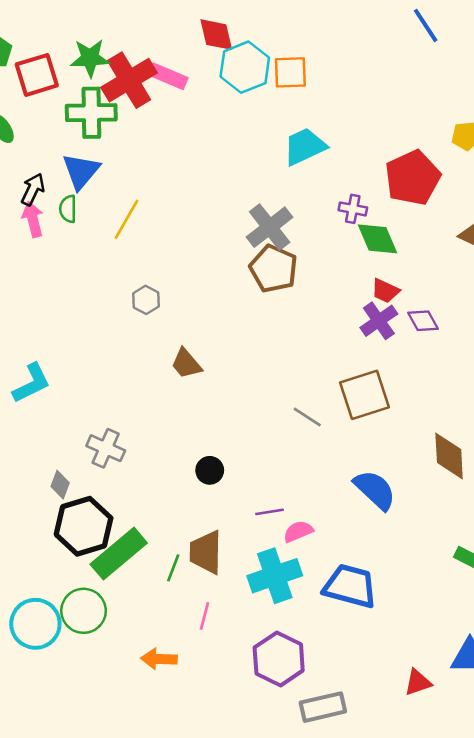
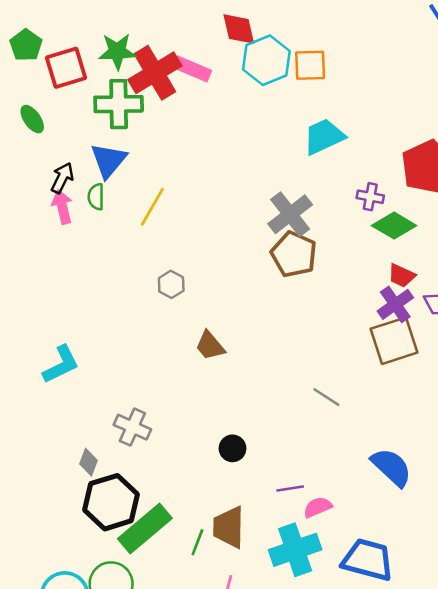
green diamond: (378, 239) -> (394, 226), turned -36
brown square: (364, 395) -> (394, 341), moved

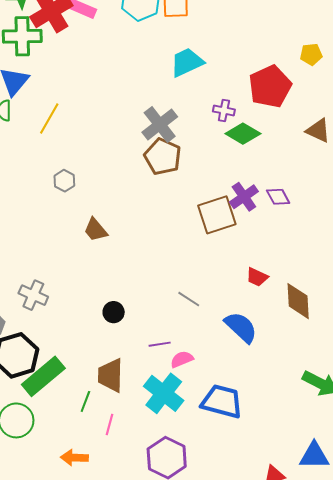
red trapezoid: (402, 276) -> (257, 277), moved
brown square: (394, 341) -> (217, 215), moved
gray line: (326, 397) -> (189, 299), moved
green line: (197, 542) -> (85, 401), moved
cyan cross: (295, 550) -> (164, 393), turned -33

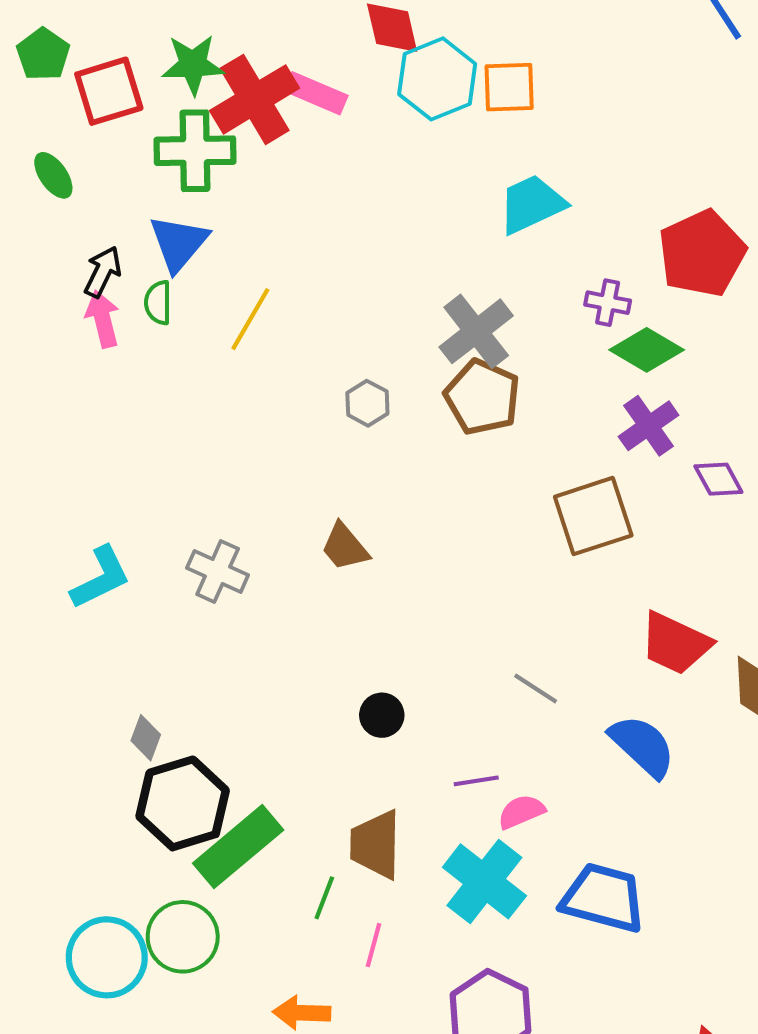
gray hexagon: (64, 181) -> (367, 403), moved
purple cross: (244, 197) -> (649, 426), moved
red trapezoid: (257, 277) -> (675, 643), size x1.6
gray cross: (33, 295) -> (218, 571), moved

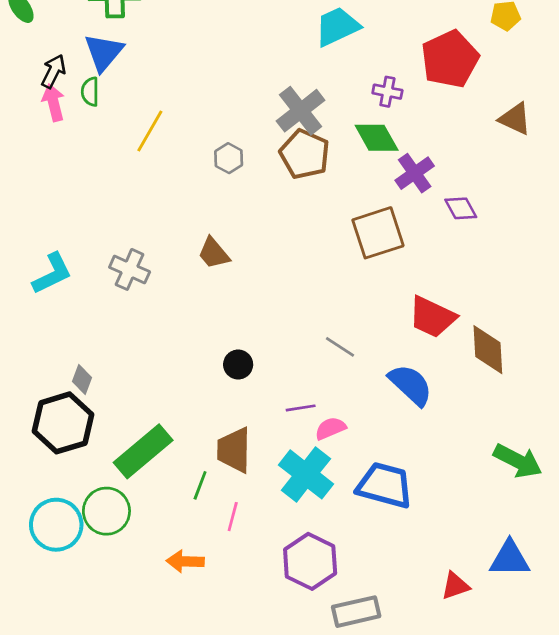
yellow line: (250, 319) -> (150, 131), moved
green diamond: (647, 350) -> (377, 138), moved, turned 30
black hexagon: (183, 803) -> (63, 423), moved

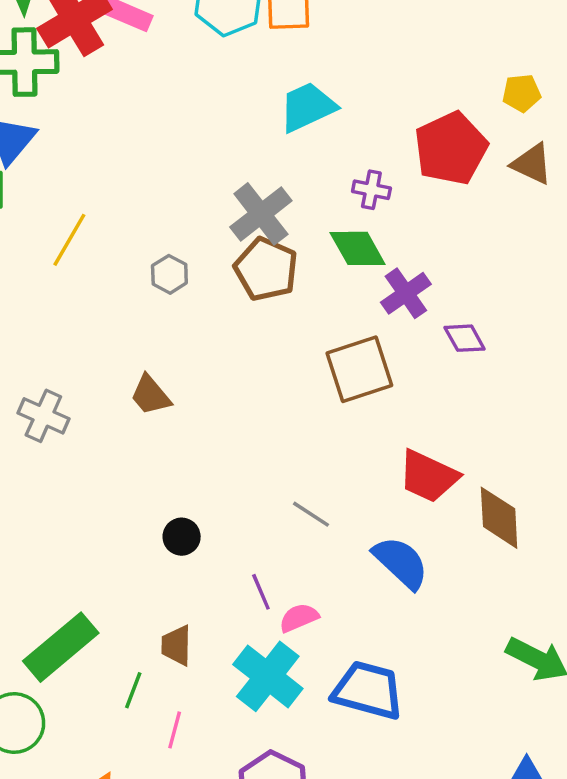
brown triangle: (515, 119) -> (532, 164), moved
purple line: (301, 408) -> (261, 592), turned 76
brown trapezoid: (234, 450) -> (176, 645), size x0.7

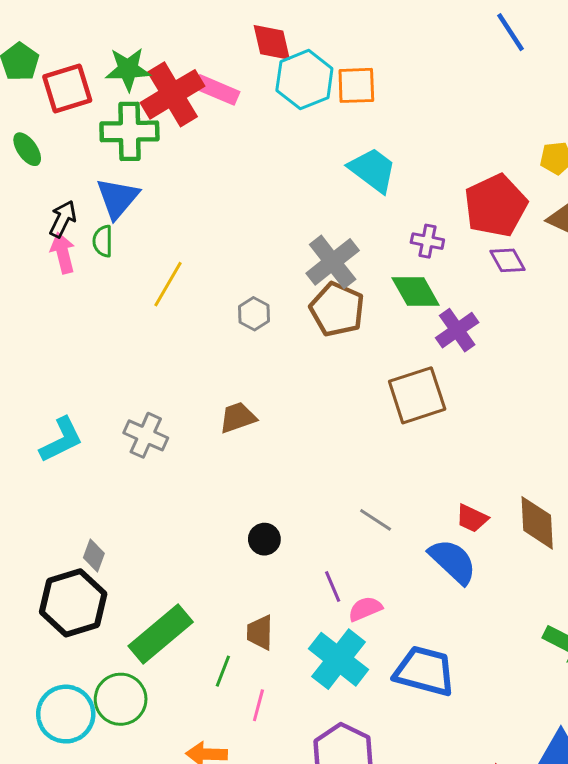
cyan trapezoid: (308, 107) -> (373, 170), turned 62
purple diamond: (465, 338) -> (508, 260), moved
brown trapezoid: (150, 395) -> (238, 418), turned 111
red trapezoid: (428, 476) -> (472, 518), moved, size x0.6

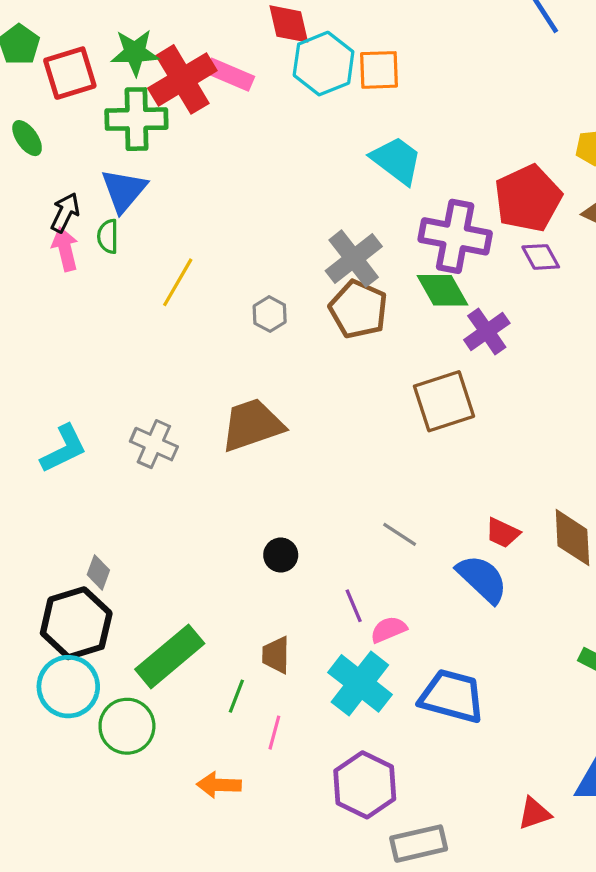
purple cross: (427, 241) -> (455, 236), size x2.0
brown trapezoid: (238, 418) -> (252, 425), size x1.6
cyan circle: (66, 714) -> (68, 687), moved

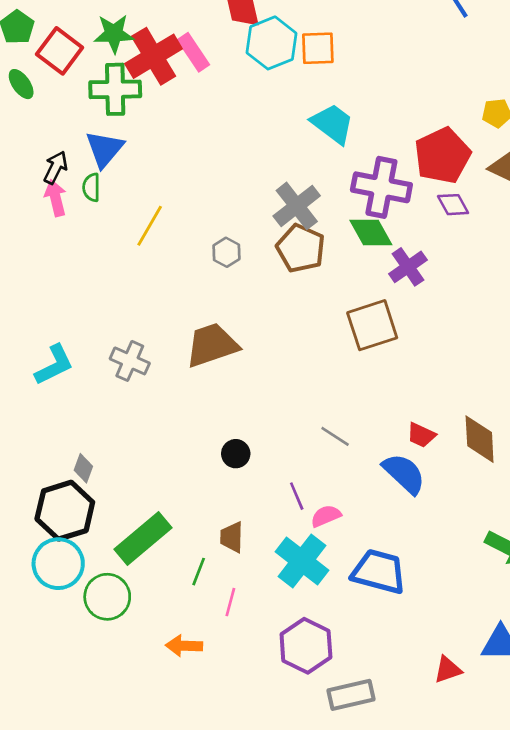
red square: (70, 73) -> (60, 51), turned -36
pink rectangle: (230, 75) -> (193, 52), turned 33
green ellipse: (27, 138) -> (21, 84), moved

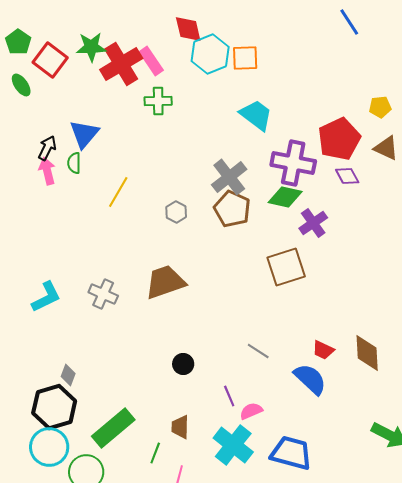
green cross: (115, 89) -> (158, 101), moved, size x0.7
green diamond: (371, 232) -> (285, 197), turned -48

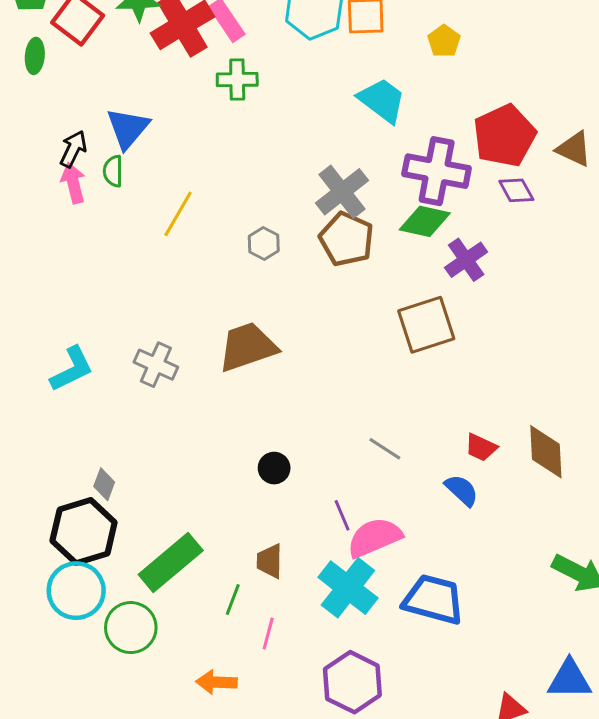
green ellipse: (21, 85) -> (35, 56), turned 40
yellow pentagon: (380, 107) -> (444, 41), moved, turned -30
blue semicircle: (310, 379) -> (462, 490), size x0.7
pink semicircle: (251, 411) -> (375, 537), size x1.6

